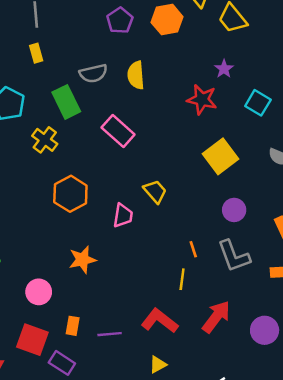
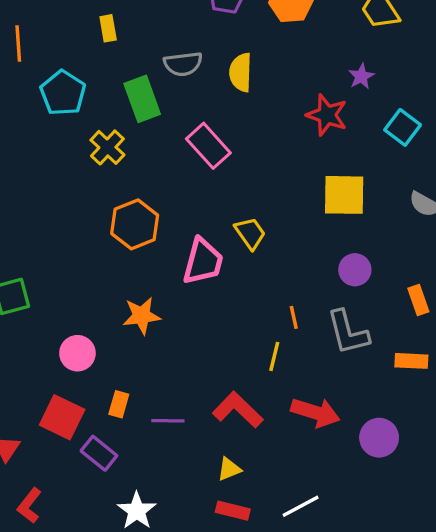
yellow square: (221, 156) -> (344, 195), turned 32
pink trapezoid: (123, 216) -> (203, 261), size x1.4
red arrow: (216, 317) -> (315, 412), turned 64

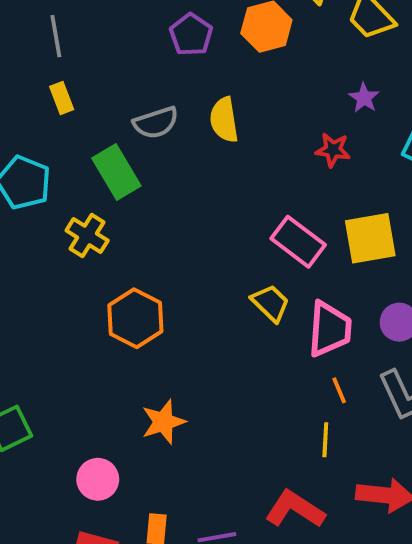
red star: (327, 115) -> (333, 150), size x0.7
pink rectangle: (208, 146) -> (298, 242), moved
pink trapezoid: (203, 261) -> (330, 329), moved

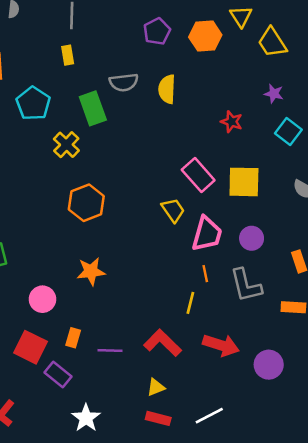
purple star: (364, 98) -> (274, 94), moved, turned -30

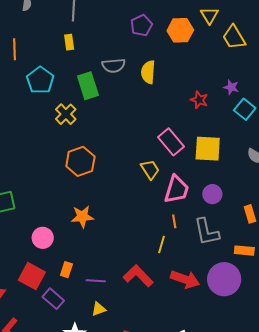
purple star: (274, 94) -> (231, 87), moved
purple circle: (269, 365) -> (224, 279), moved, size x1.4
yellow triangle: (156, 387) -> (99, 309), moved

